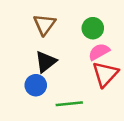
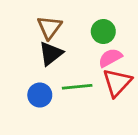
black triangle: (46, 62) -> (51, 54), moved
green line: (69, 104) -> (77, 87), moved

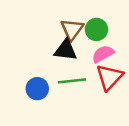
brown triangle: (49, 27) -> (72, 29), moved
black triangle: (51, 54) -> (66, 50), moved, turned 45

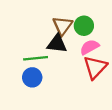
green line: (72, 81) -> (36, 58), moved

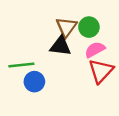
green line: (36, 58) -> (21, 65), moved

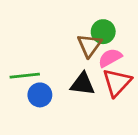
brown triangle: (66, 27) -> (89, 45), moved
black triangle: (60, 46) -> (83, 84), moved

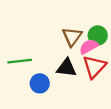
green circle: (103, 32) -> (98, 35), moved
blue circle: (40, 95) -> (40, 83), moved

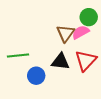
green circle: (98, 35) -> (89, 17), moved
pink semicircle: (89, 47) -> (81, 32), moved

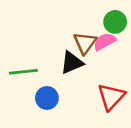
red triangle: (86, 61) -> (111, 97), moved
black triangle: (60, 62) -> (72, 63), moved, turned -30

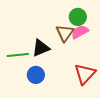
green circle: (115, 22) -> (78, 17), moved
black triangle: (72, 63) -> (41, 48), moved

